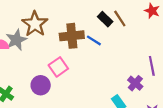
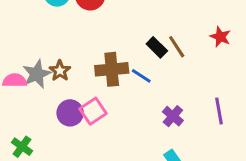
brown star: (35, 24) -> (60, 71), moved, size x0.6
purple cross: (135, 83) -> (173, 116), moved
purple circle: (41, 85) -> (70, 113), moved

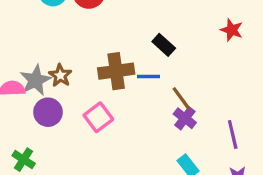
brown line: (177, 47) -> (181, 98), moved
blue line: (141, 76) -> (148, 77), turned -30
purple line: (219, 111) -> (233, 135), moved
purple circle: (70, 113) -> (48, 112), moved

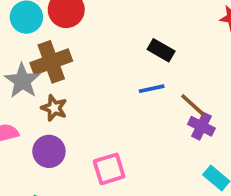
brown cross: (116, 71) -> (51, 62), moved
gray star: (35, 80) -> (22, 81), moved
pink square: (98, 117) -> (109, 169), moved, turned 32

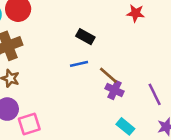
pink square: (109, 169) -> (29, 124), moved

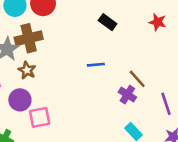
black rectangle: (85, 37) -> (108, 22), moved
brown line: (108, 75) -> (137, 79), moved

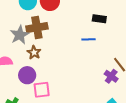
black rectangle: (108, 22) -> (99, 19), turned -32
blue line: (96, 65) -> (89, 39), moved

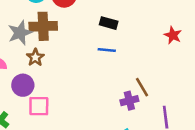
black rectangle: (99, 19) -> (109, 23), moved
purple cross: (111, 76) -> (129, 101), turned 32

